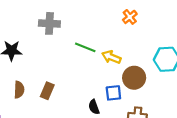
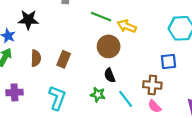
brown circle: (134, 78) -> (109, 46), moved
blue square: (113, 93) -> (168, 61), moved

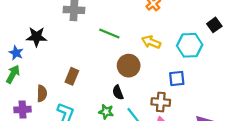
yellow arrow: (127, 26) -> (151, 42), moved
brown circle: (109, 46) -> (129, 66), moved
brown semicircle: (36, 58) -> (42, 93), moved

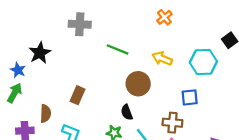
black star: (36, 37) -> (40, 53), turned -30

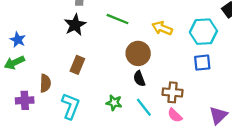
black star: (40, 53) -> (75, 25), moved
green arrow: (15, 93) -> (14, 63), turned -144
blue square: (190, 97) -> (202, 63), moved
black semicircle: (127, 112) -> (139, 79), moved

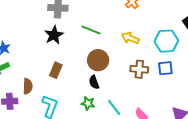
brown circle: (138, 53) -> (98, 60), moved
black semicircle: (139, 79) -> (94, 82), moved
brown cross: (172, 92) -> (139, 69), moved

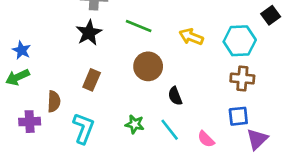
blue square: (165, 68) -> (238, 116), moved
brown cross: (139, 69) -> (242, 78), moved
black semicircle: (94, 82) -> (175, 96), moved

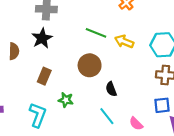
green line: (139, 26) -> (96, 33), moved
brown semicircle: (54, 101) -> (14, 51), moved
green star: (135, 124) -> (66, 100), moved

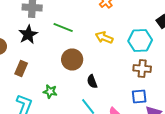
green line: (96, 33) -> (63, 28), moved
brown rectangle: (44, 76) -> (21, 68), moved

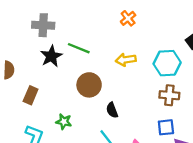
black star: (28, 34) -> (51, 56), moved
yellow arrow: (104, 38) -> (126, 60), turned -30

